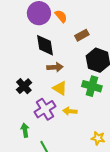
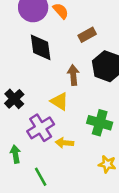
brown arrow: (55, 67) -> (73, 75), moved, turned -91
green cross: (92, 86) -> (100, 123), moved
yellow arrow: (70, 111) -> (64, 143), moved

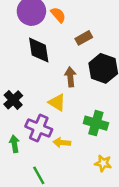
purple cross: (41, 128) -> (39, 128), turned -35
green arrow: (15, 154) -> (14, 144), moved

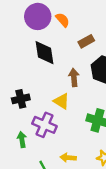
black cross: (13, 100) -> (21, 99), turned 30
yellow arrow: (62, 143) -> (68, 158), moved

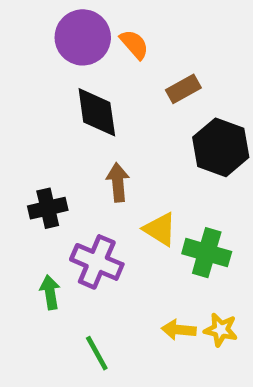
brown arrow: (74, 77) -> (118, 182), moved
yellow triangle: (61, 101) -> (160, 229), moved
yellow arrow: (68, 158) -> (179, 330), moved

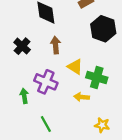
black cross: (48, 208) -> (22, 46), moved, turned -35
yellow arrow: (179, 330) -> (82, 97), moved
yellow star: (221, 330) -> (102, 125), moved

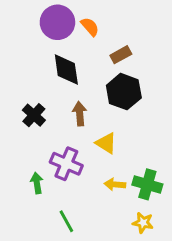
black hexagon: (103, 29) -> (124, 92), moved
green cross: (97, 77) -> (147, 184), moved

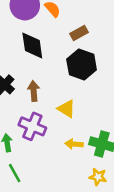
brown arrow: (80, 114) -> (34, 91), moved
green line: (66, 221) -> (15, 173), moved

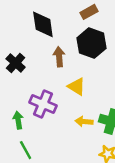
brown arrow: (34, 91) -> (59, 57), moved

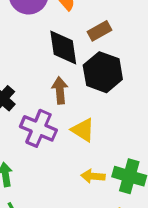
black diamond: (43, 24) -> (63, 47), moved
purple cross: (43, 104) -> (38, 128), moved

